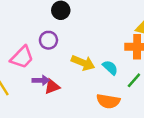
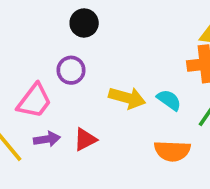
purple arrow: (41, 80) -> (47, 139), moved

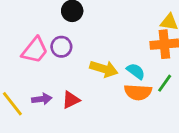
pink trapezoid: (34, 101) -> (35, 50), moved
orange semicircle: (172, 151) -> (138, 92), moved

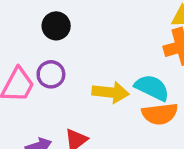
cyan semicircle: (136, 71) -> (152, 88), size x1.4

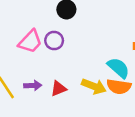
yellow arrow: (111, 92) -> (94, 86), moved

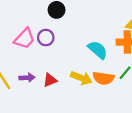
cyan semicircle: (118, 68) -> (98, 50), moved

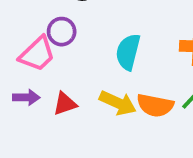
pink trapezoid: (25, 39) -> (37, 54), moved
cyan semicircle: (98, 50) -> (128, 52), moved, turned -120

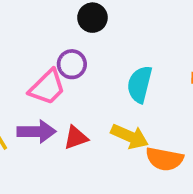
purple arrow: (26, 97) -> (37, 132), size x1.4
orange semicircle: (155, 105) -> (164, 159), moved

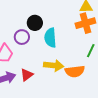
black circle: (92, 18) -> (35, 23), moved
purple circle: (72, 64) -> (22, 37), moved

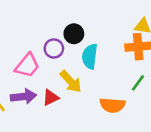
yellow arrow: (54, 66) -> (71, 82), moved, turned 30

